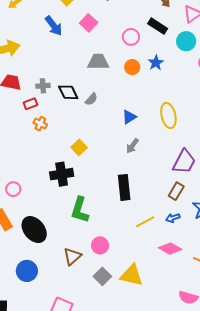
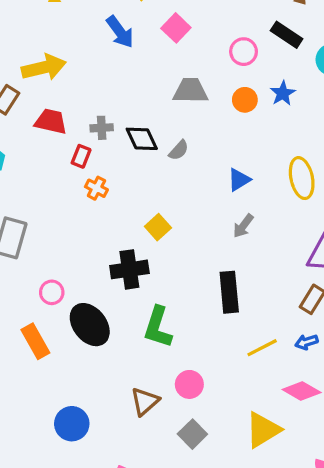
red rectangle: (30, 104) -> (81, 156), turned -48
black ellipse: (34, 230) -> (90, 325), moved
yellow triangle: (132, 275) -> (263, 430), moved, turned -45

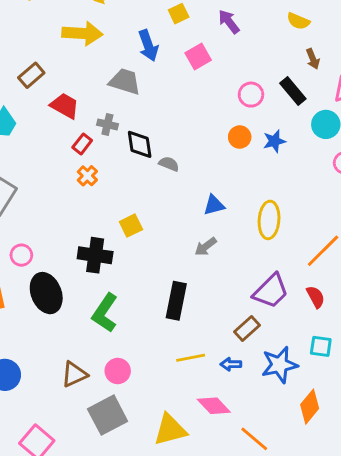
yellow arrow: (44, 67) -> (82, 33), moved
gray trapezoid: (190, 91) -> (125, 82), moved
gray semicircle: (179, 150) -> (169, 164), turned -126
gray square: (192, 434) -> (108, 415), size x1.5

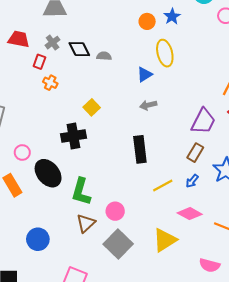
gray cross: (107, 124) -> (53, 43), turned -32
yellow ellipse: (269, 220) -> (165, 53), moved
gray arrow: (206, 247) -> (148, 105), turned 42
green L-shape: (105, 313) -> (81, 192), moved
blue arrow: (231, 364) -> (192, 181), turned -32

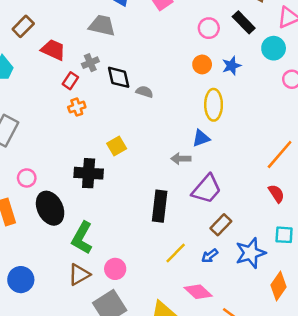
blue triangle: (144, 74) -> (201, 138), moved
orange cross: (50, 83) -> (77, 107), turned 32
purple trapezoid: (203, 121) -> (207, 189), moved
yellow line: (163, 186) -> (176, 253), turned -30

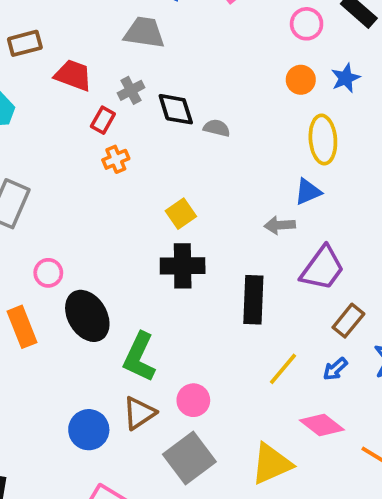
brown rectangle: (23, 26) -> (25, 43), turned 35
black cross: (89, 173) -> (183, 266), moved
blue circle: (21, 280) -> (89, 430), moved

